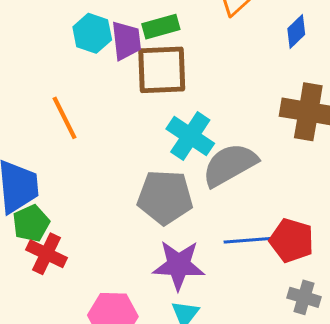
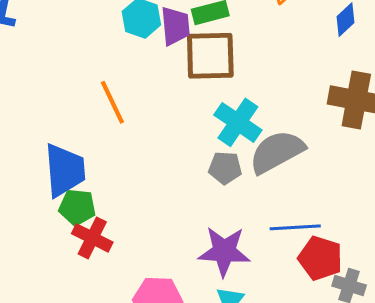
gray pentagon: (165, 197) -> (225, 168), moved, size x0.6
green pentagon: (31, 223) -> (77, 207), turned 30
red pentagon: (292, 240) -> (320, 258), moved

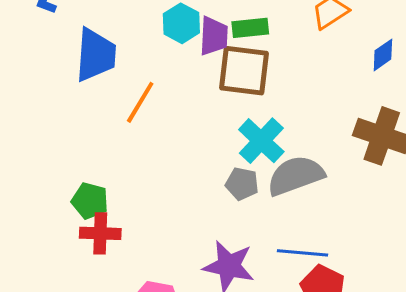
orange line: (112, 102) -> (140, 102), turned 48
blue trapezoid: (65, 170) -> (96, 55), moved
red cross: (92, 238) -> (100, 233), turned -33

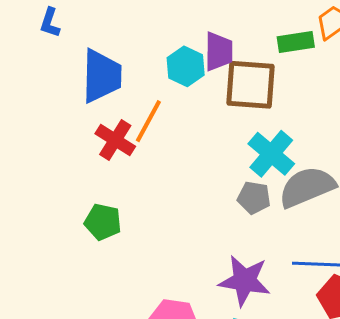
cyan hexagon: (181, 23) -> (186, 66), moved
green rectangle: (250, 28) -> (296, 42), moved
red cross: (100, 233) -> (115, 140), moved, turned 33

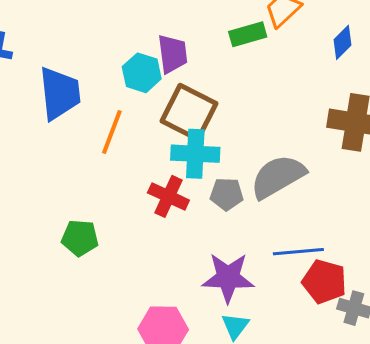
brown square: (251, 85) -> (189, 112), moved, turned 30
red cross: (115, 140) -> (168, 196), moved
cyan cross: (271, 154) -> (195, 154), moved, turned -30

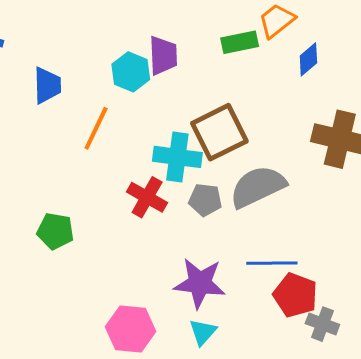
blue diamond: (342, 42) -> (308, 59), moved
blue trapezoid: (60, 93) -> (47, 85), size x0.7
brown square: (189, 112) -> (219, 132), moved, turned 32

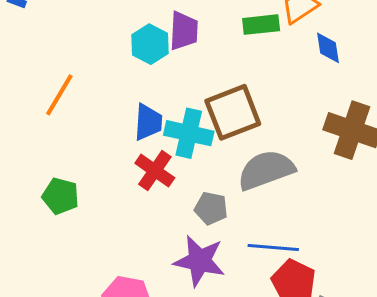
blue diamond: (308, 59) -> (328, 48), turned -64
blue trapezoid: (47, 85) -> (148, 122), moved
orange line: (96, 128) -> (59, 95), moved
gray pentagon: (205, 200) -> (211, 208), moved

